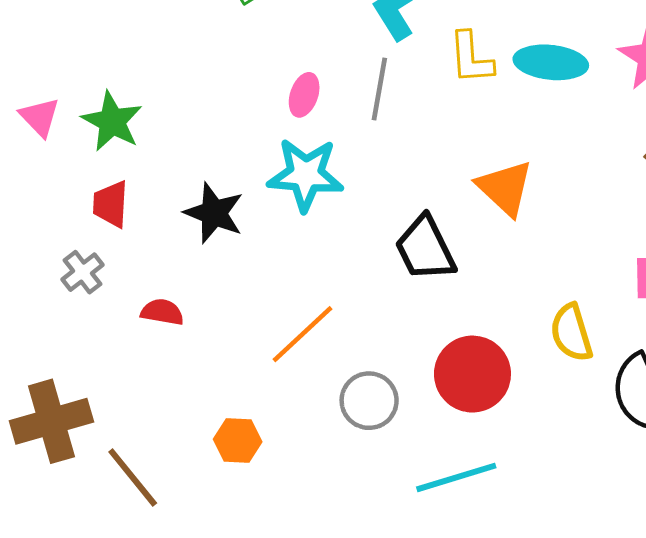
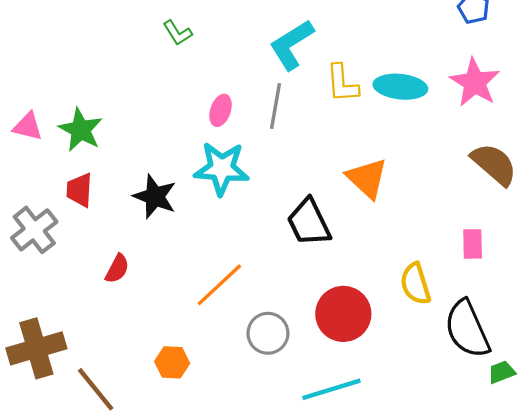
pink triangle: (40, 117) -> (28, 127), turned -32
gray cross: (82, 272) -> (34, 230), moved, size x1.5
red semicircle: (162, 312) -> (117, 269), turned 108

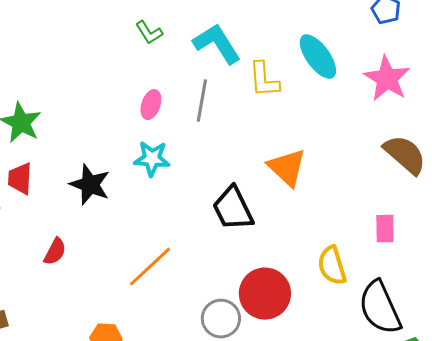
green L-shape: (177, 33) -> (149, 33), moved
cyan L-shape: (292, 45) -> (217, 44), turned 90
cyan ellipse: (400, 87) -> (318, 57), moved, turned 48
cyan star: (222, 169) -> (152, 159), size x0.7
gray circle: (268, 333) -> (221, 319), moved

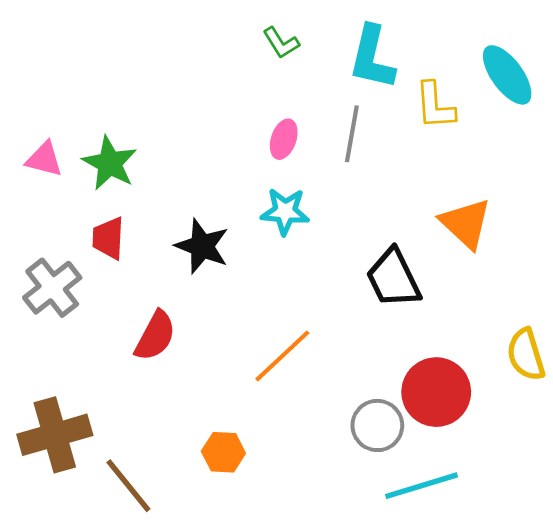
cyan L-shape: (217, 44) -> (372, 58), turned -135
red semicircle: (55, 252) -> (155, 336), size x1.4

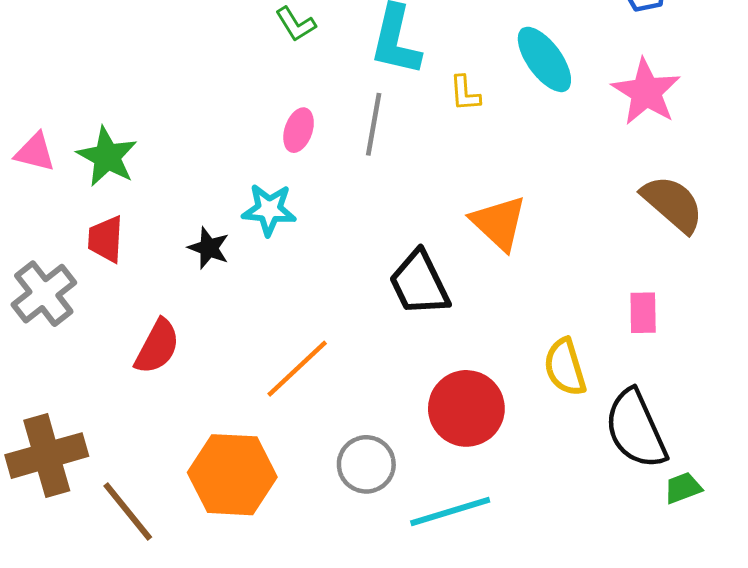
yellow L-shape: (435, 106) -> (465, 93), size x0.7
cyan star: (285, 211) -> (269, 210), moved
black star: (202, 246) -> (209, 248), size x0.7
gray circle: (377, 425) -> (366, 464), moved
orange hexagon: (223, 452) -> (232, 475), size x1.8

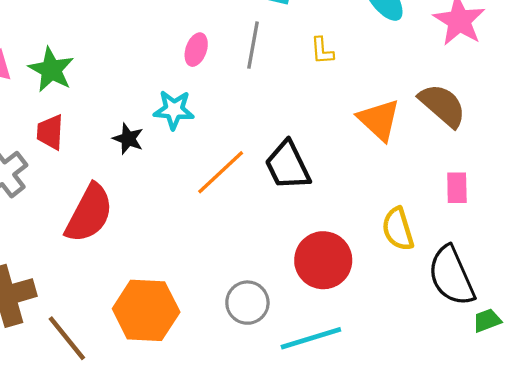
yellow L-shape: (465, 93) -> (322, 51), moved
brown semicircle: (673, 204) -> (442, 105), moved
orange triangle: (499, 223) -> (379, 120), moved
red semicircle: (157, 347) -> (89, 213), size x1.4
orange line: (297, 369) -> (221, 172), moved

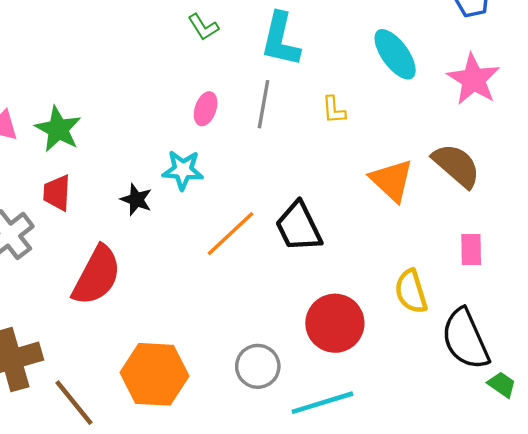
green trapezoid: (487, 320) -> (502, 384), turned 56

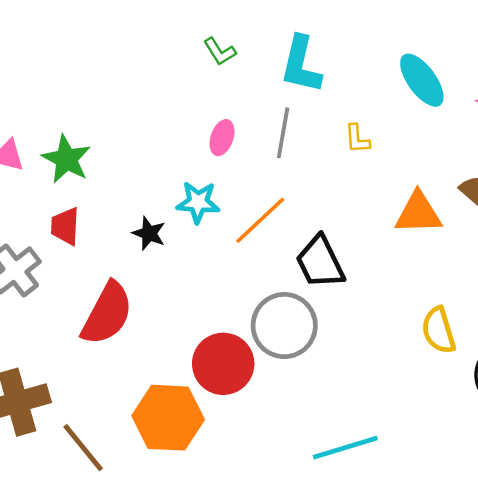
orange triangle: (392, 180) -> (418, 213), turned -45
orange line: (231, 234) -> (260, 220), moved
red circle: (335, 323) -> (223, 364), moved
gray circle: (258, 366) -> (284, 326), moved, size x1.4

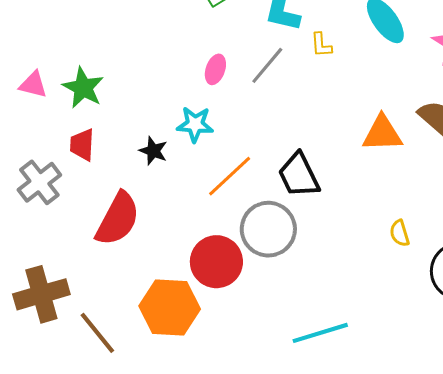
gray line: (283, 133) -> (267, 65), turned 30
yellow L-shape: (357, 139) -> (321, 45), moved
orange line: (260, 220) -> (230, 176), moved
yellow semicircle: (439, 330) -> (400, 233), size x0.7

